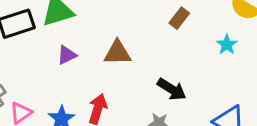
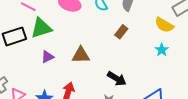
cyan star: (227, 45) -> (162, 50), moved

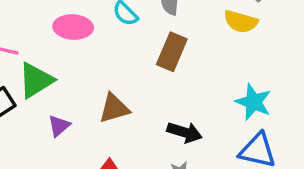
brown rectangle: (121, 32) -> (172, 52), size x1.5
cyan star: (162, 50) -> (253, 102), moved, size x1.5

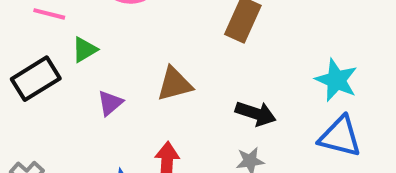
green triangle: (36, 80) -> (85, 50), size x0.6

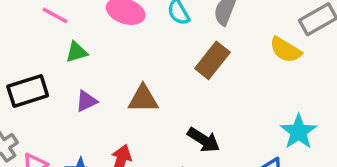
black rectangle: (36, 79) -> (28, 91), moved
cyan star: (336, 80) -> (299, 132), moved

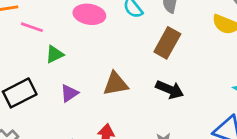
black arrow: (204, 140) -> (170, 90), moved

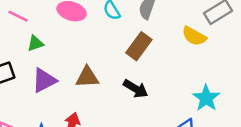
purple triangle: (69, 93) -> (44, 80), size x1.5

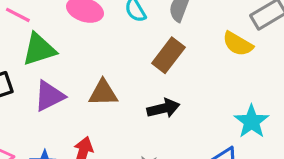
green triangle: (35, 43) -> (39, 49), size x1.6
black arrow: (136, 89) -> (163, 108), turned -45

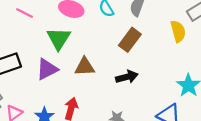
yellow semicircle: (238, 44) -> (178, 31), turned -135
green triangle: (39, 49) -> (59, 38), moved, turned -40

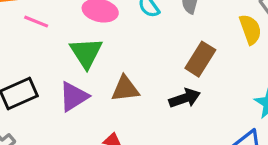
brown rectangle: (130, 40) -> (200, 59), moved

